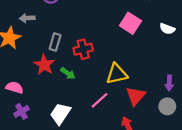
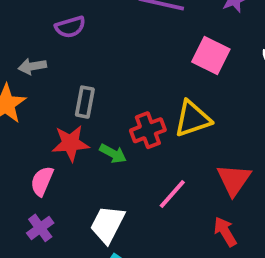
red cross: (83, 49) -> (148, 130), moved
red star: (44, 65) -> (71, 143), turned -30
yellow triangle: (117, 74) -> (192, 119), moved
pink semicircle: (15, 87) -> (42, 181), moved, turned -77

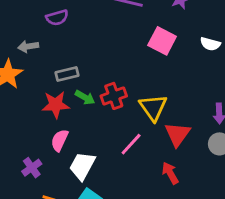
gray rectangle: (85, 102) -> (67, 74), turned 65
yellow triangle: (192, 119) -> (153, 107), moved, turned -48
green arrow: (113, 154) -> (85, 97), moved
pink semicircle: (42, 181) -> (60, 140), moved

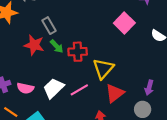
gray rectangle: (67, 74) -> (49, 26), turned 56
pink semicircle: (60, 140) -> (25, 88), moved, turned -119
white trapezoid: (82, 166) -> (54, 88), moved

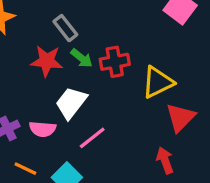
yellow triangle: (103, 69) -> (158, 82), turned 30
white trapezoid: (54, 88) -> (71, 103), moved
pink line: (79, 90) -> (92, 138), moved

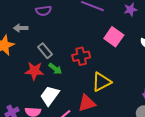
red cross: (115, 62) -> (81, 56), moved
red triangle: (180, 117) -> (87, 103), moved, turned 30

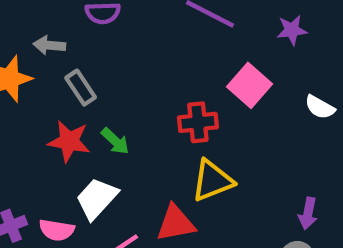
gray rectangle: (45, 51) -> (81, 88), moved
red cross: (81, 56) -> (198, 122), moved

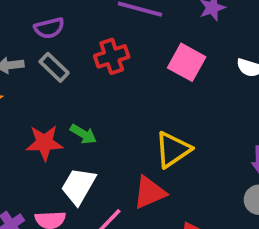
gray rectangle: (81, 88) -> (54, 67), moved
red cross: (198, 122) -> (112, 56), moved

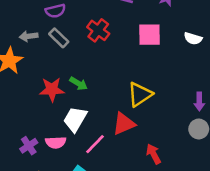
red cross: (112, 56) -> (98, 30), turned -35
pink square: (187, 62) -> (150, 35), turned -30

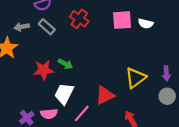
white semicircle: (193, 38) -> (146, 24), moved
yellow triangle: (140, 94) -> (136, 78), moved

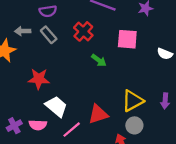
white semicircle: (146, 24) -> (165, 54), moved
green arrow: (65, 64) -> (99, 60), moved
white trapezoid: (64, 94) -> (56, 106), turned 95
gray circle: (167, 96) -> (134, 125), moved

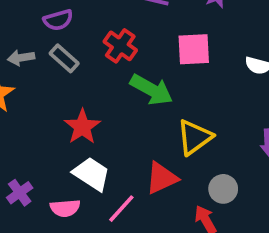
green arrow: (99, 60) -> (151, 90), size x1.6
red star: (39, 79) -> (82, 127), moved, turned -30
yellow triangle: (133, 101) -> (194, 137), moved
purple cross: (14, 126) -> (20, 193), moved

